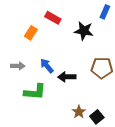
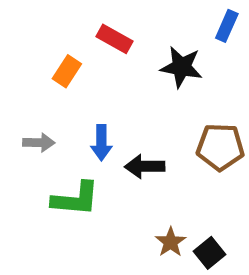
blue arrow: (47, 66) -> (101, 143), turned -140

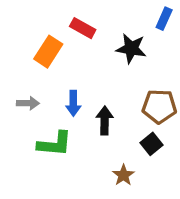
orange rectangle: (67, 71) -> (48, 52), size x1.4
black arrow: (145, 166) -> (105, 120), turned 92
black square: (210, 253) -> (152, 144), moved

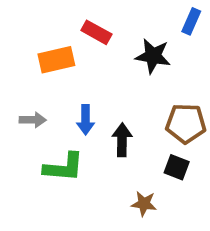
orange rectangle: (48, 52) -> (56, 60), turned 44
black square: (152, 144) -> (177, 167), turned -30
brown star: (123, 175) -> (144, 204), turned -30

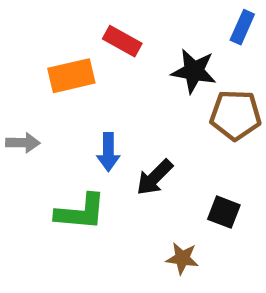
gray arrow: (33, 120) -> (23, 143), moved
brown pentagon: (186, 123) -> (235, 115), moved
black arrow: (122, 140) -> (155, 177), turned -136

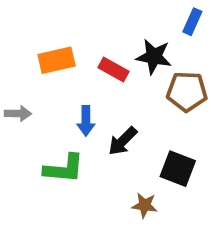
red rectangle: (122, 41) -> (113, 69), moved
black square: (224, 212) -> (178, 169), size x1.4

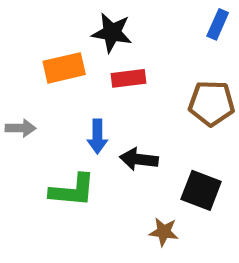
black star: (154, 57) -> (112, 33), moved
red rectangle: (113, 69) -> (128, 78), turned -36
black arrow: (123, 141) -> (139, 159), turned 52

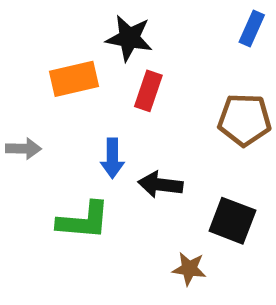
red rectangle: (128, 78) -> (148, 91), turned -64

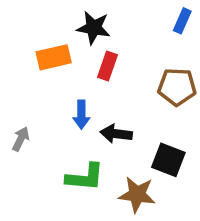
gray arrow: (23, 149) -> (21, 139), moved, turned -65
green L-shape: (84, 221) -> (85, 177), moved
brown star: (189, 269) -> (137, 195), size x1.5

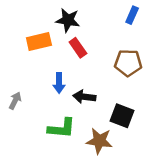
red rectangle: (108, 66) -> (78, 48), turned -54

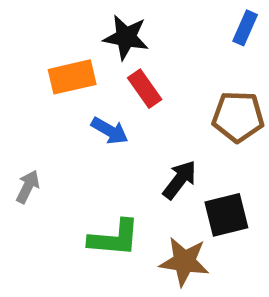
blue arrow: (59, 83) -> (110, 131), moved, turned -60
black arrow: (84, 97) -> (180, 180), moved, turned 120
black square: (122, 116) -> (226, 215), turned -35

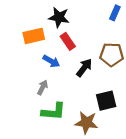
black arrow: (180, 180) -> (84, 68), moved
gray arrow: (28, 187) -> (43, 87), moved

